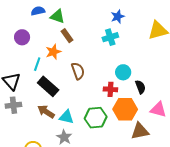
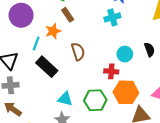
purple circle: (22, 37) -> (21, 15), size x1.5
black semicircle: (140, 87) -> (149, 50), moved
brown arrow: (46, 112) -> (13, 109), moved

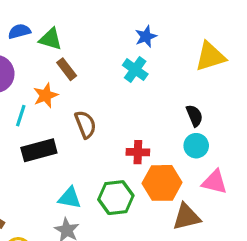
cyan cross: (112, 17) -> (135, 70), turned -35
cyan circle: (125, 54) -> (196, 146), moved
black rectangle: (47, 67) -> (39, 150), turned -55

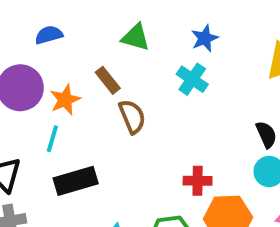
green triangle: (51, 39) -> (136, 37), moved
orange star: (46, 95) -> (65, 100), moved
brown semicircle: (85, 124) -> (132, 117), moved

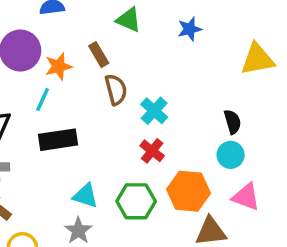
cyan cross: (192, 79) -> (154, 111), moved
red cross: (198, 181) -> (152, 151), moved, turned 30

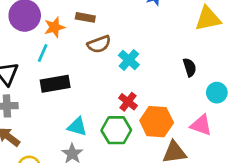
brown rectangle: (99, 55) -> (85, 17), turned -48
brown semicircle: (116, 90) -> (99, 44), turned 85
red cross: (152, 151) -> (128, 102), moved
cyan circle: (231, 155) -> (217, 93), moved

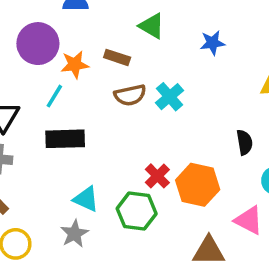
cyan cross: (129, 60) -> (170, 97), moved
orange hexagon: (157, 122) -> (198, 185), moved

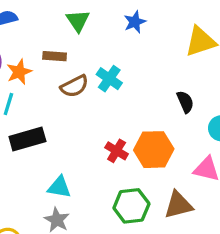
green triangle: (152, 26) -> (78, 21), turned 40
green hexagon: (137, 211) -> (131, 206), moved

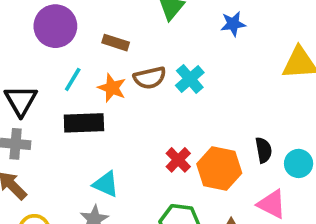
brown rectangle: (55, 56) -> (116, 43), moved
orange star: (19, 72) -> (112, 88), moved, turned 30
black semicircle: (185, 102) -> (264, 150), moved

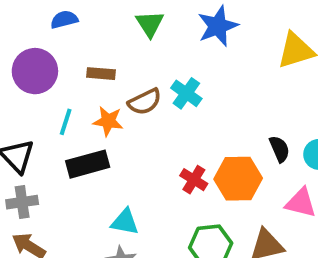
blue star: (233, 24) -> (218, 26), size x1.5

